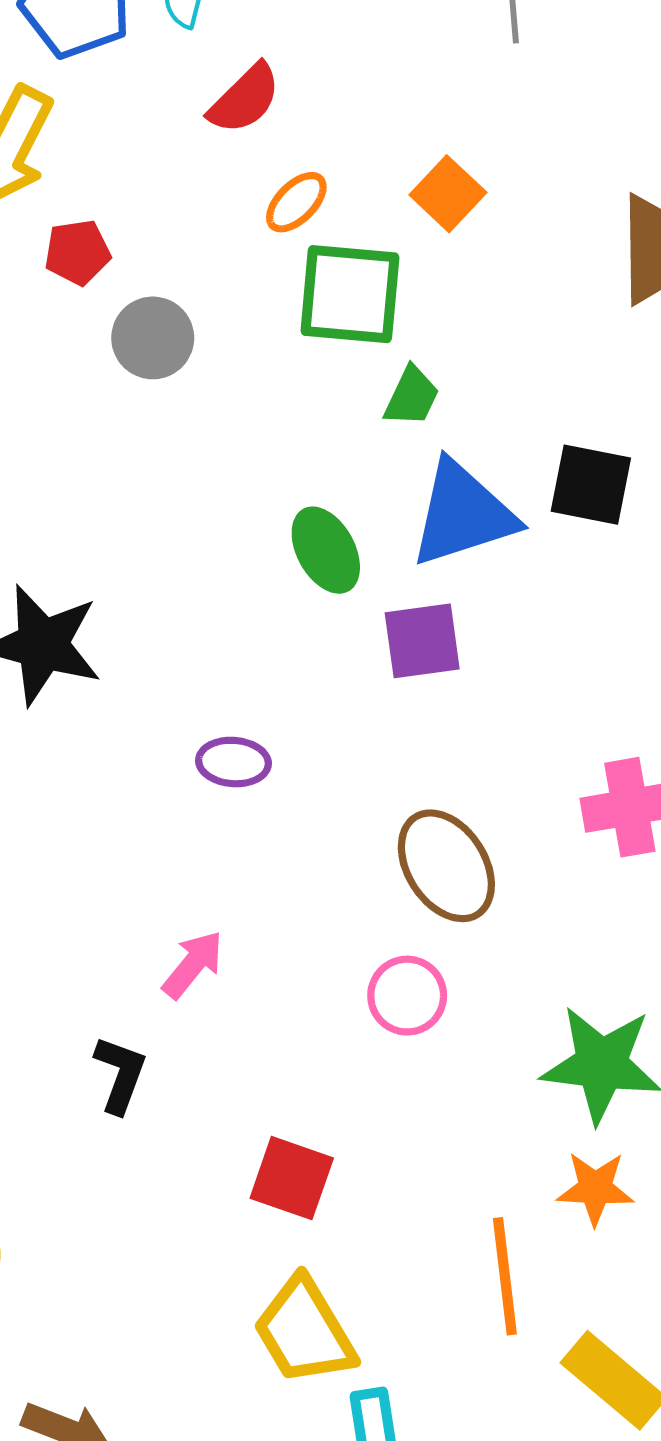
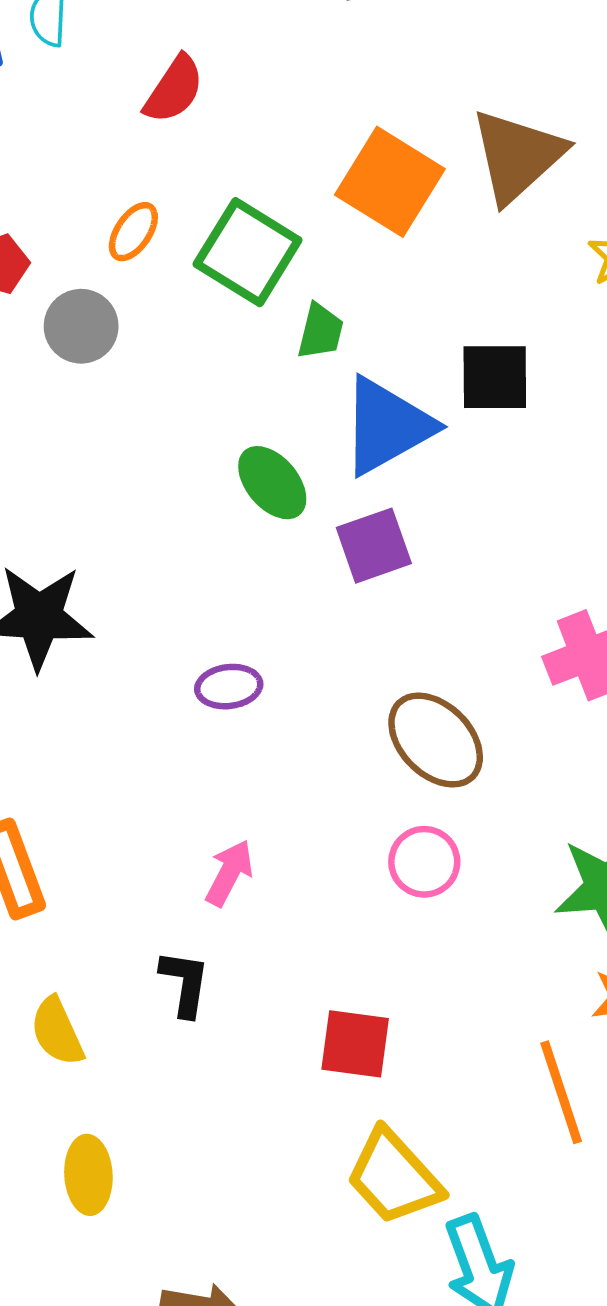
red semicircle: (245, 99) -> (174, 89), moved
orange square: (448, 194) -> (390, 182), moved, size x1.6
orange ellipse: (296, 202) -> (133, 232), moved
green square: (350, 294) -> (248, 252), turned 38

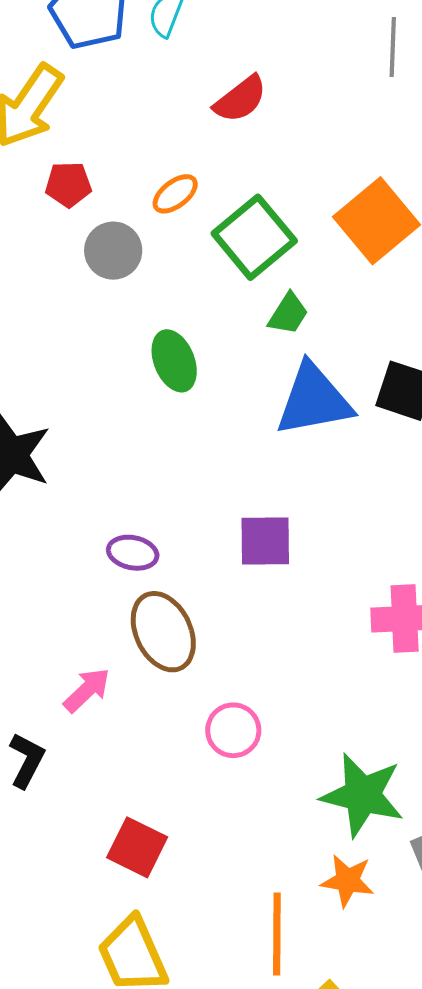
green ellipse: (272, 483) -> (174, 361), moved
purple square: (374, 546) -> (265, 541), moved
brown ellipse: (436, 740) -> (163, 632), moved

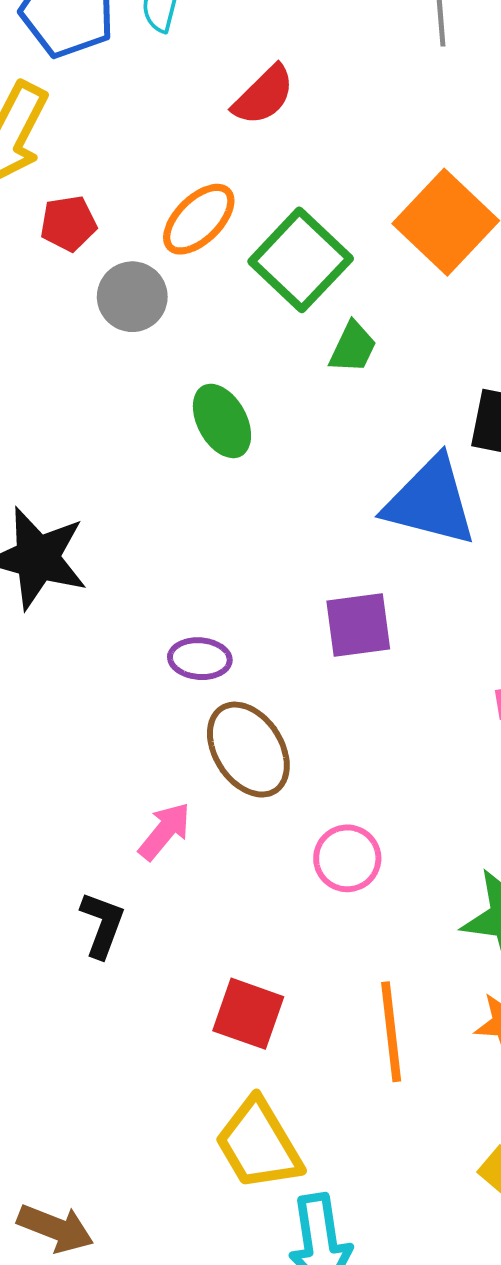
orange ellipse: (175, 194) -> (199, 219), size x1.4
blue triangle: (314, 400) -> (430, 502), moved, turned 32
orange line: (277, 934) -> (391, 1032), moved

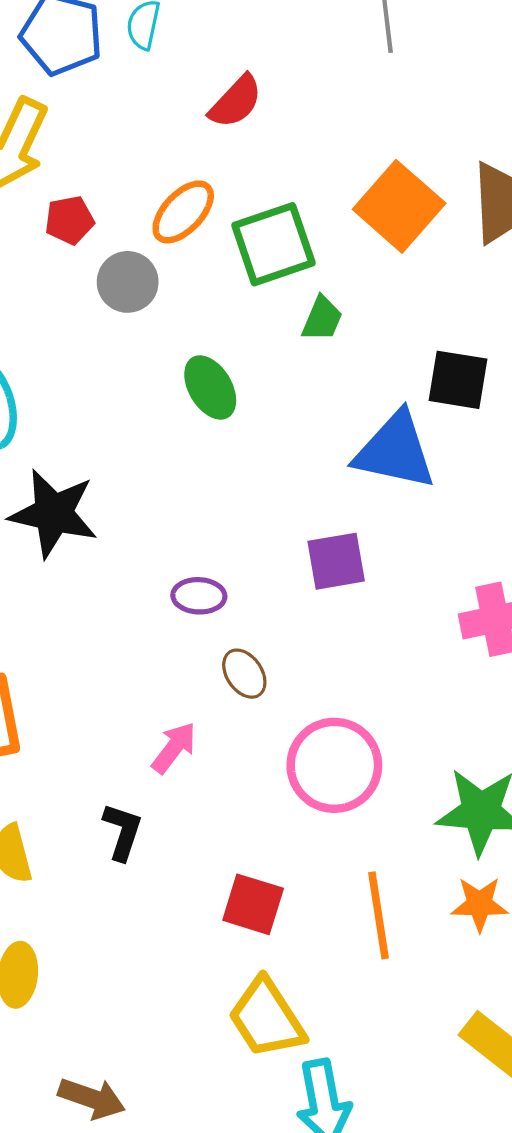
green square: (301, 260) -> (273, 244), turned 30
brown ellipse: (248, 750) -> (244, 674), size x0.6
pink circle: (347, 858) -> (334, 765), size x1.6

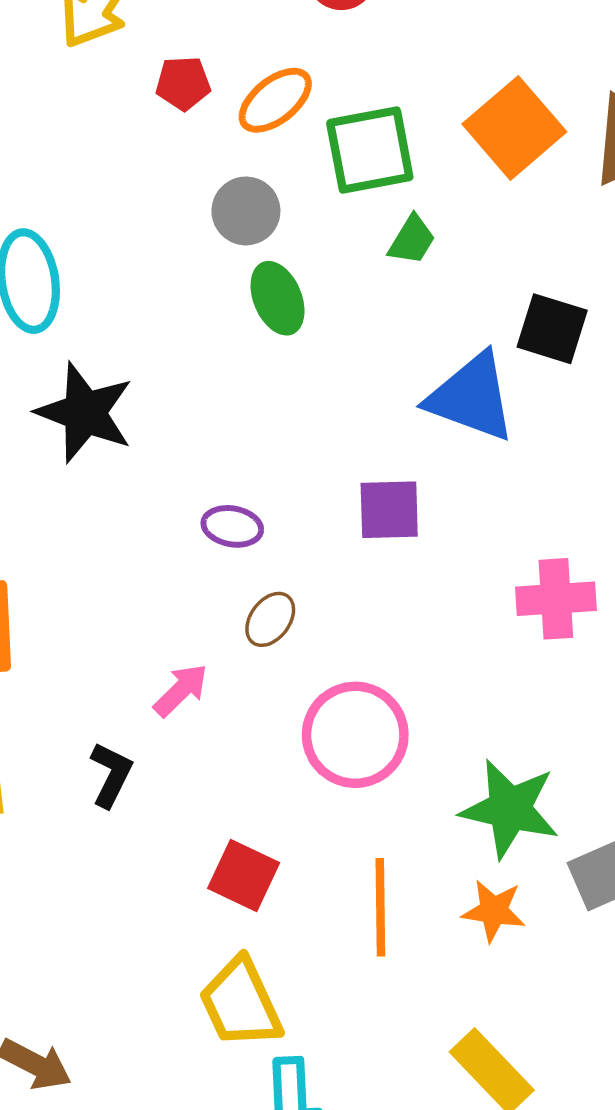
red pentagon: (69, 220) -> (183, 83), moved
gray circle: (128, 282) -> (246, 211), moved
brown ellipse: (244, 674) -> (270, 619), turned 63

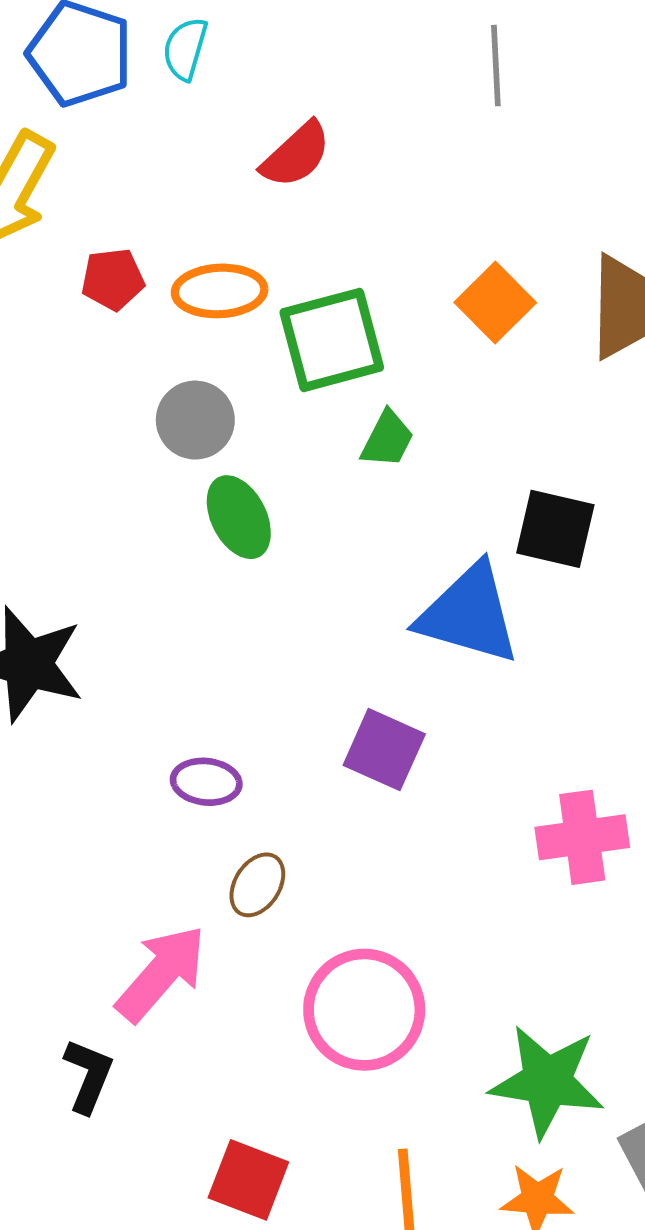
orange ellipse: (275, 100) -> (220, 291), turned 40
orange square: (514, 128) -> (495, 303), size x0.7
purple square: (389, 510) -> (384, 750), turned 30
pink arrow: (181, 690) -> (161, 973), size x1.5

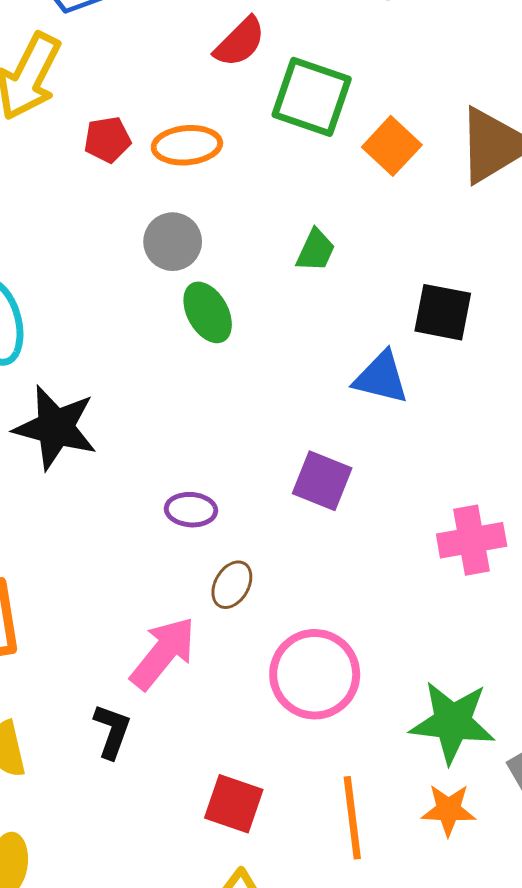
green square: (332, 340) -> (312, 97), moved, turned 36
blue triangle: (469, 614) -> (381, 378), size x0.7

